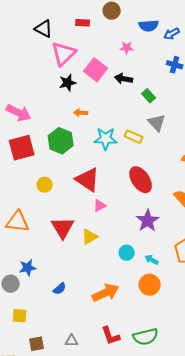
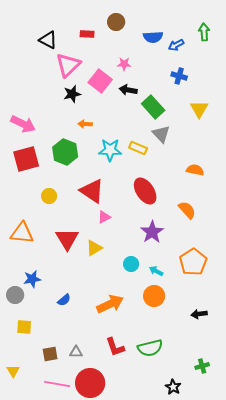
pink star: (127, 48) -> (124, 64), moved
green rectangle: (149, 96) -> (153, 107), size x1.6
brown square: (37, 344) -> (50, 354), moved

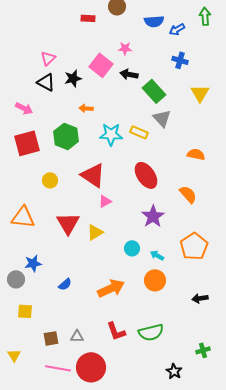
black triangle: (48, 40) -> (46, 82), moved
pink triangle: (68, 65) -> (48, 58), moved, size x0.6
pink arrow: (23, 124) -> (24, 108), size x0.7

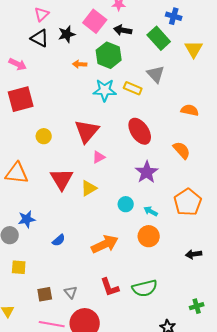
green rectangle: (154, 91) -> (159, 38), moved
green hexagon: (66, 136) -> (109, 55), moved
red triangle: (93, 175) -> (87, 131), turned 36
gray triangle: (77, 336) -> (71, 292), turned 48

